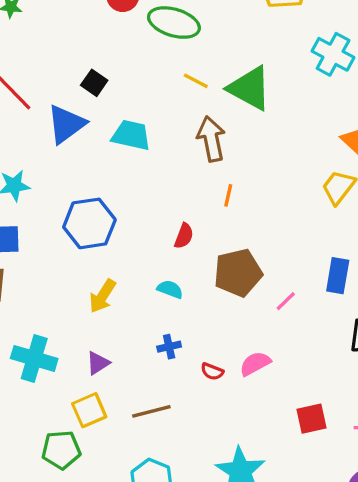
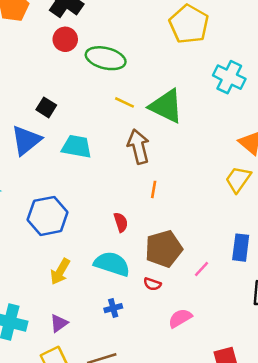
red semicircle: (184, 236) -> (121, 222), turned -36
cyan semicircle: (170, 289) -> (112, 264), size x1.8
red semicircle: (212, 371) -> (152, 284), moved

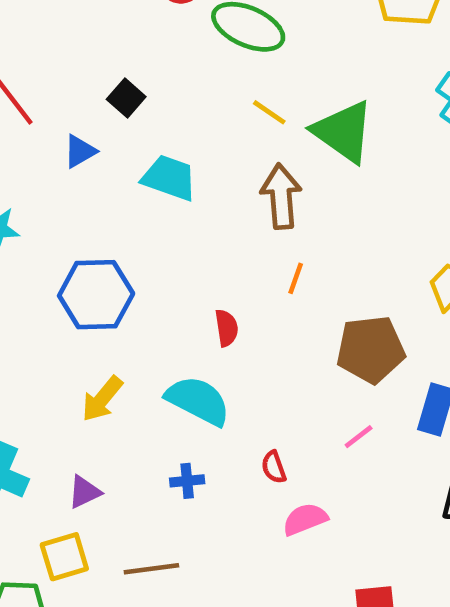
blue triangle: (26, 140) -> (80, 151), size x0.6
brown pentagon: (164, 249) -> (371, 349), moved
red semicircle: (152, 284) -> (274, 467), moved, turned 42

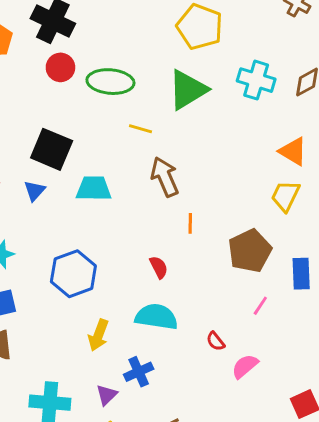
black square: (126, 98) -> (52, 149), size x1.8
green triangle: (343, 132) -> (188, 90), moved, turned -48
blue cross: (187, 481) -> (139, 372), moved, size x1.4

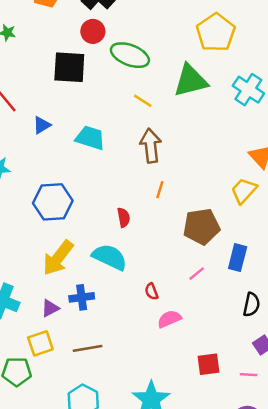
black square: (52, 149) -> (69, 67), moved, turned -36
yellow arrow: (98, 335) -> (58, 258), size x1.4

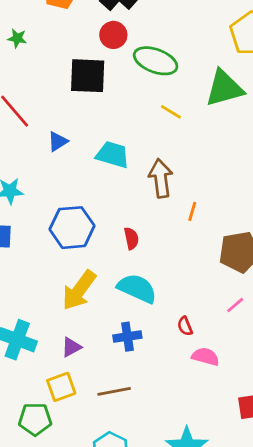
brown arrow: (151, 146) -> (161, 178), moved
red semicircle: (124, 217) -> (131, 238), moved
blue cross: (82, 297) -> (127, 337), moved
pink semicircle: (169, 319) -> (205, 357), turned 40

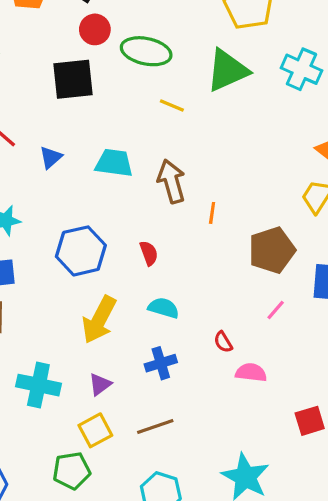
cyan semicircle: (137, 288) -> (163, 308), size x0.7

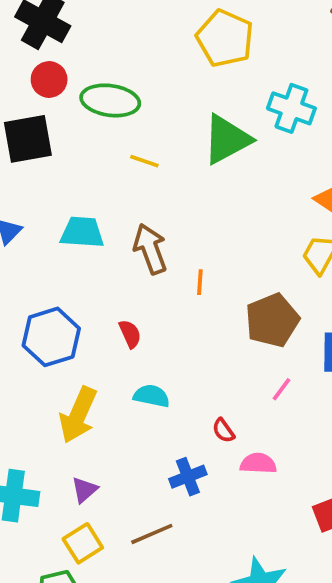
green triangle: (227, 70) -> (227, 139), moved
blue cross: (161, 363) -> (188, 477), moved

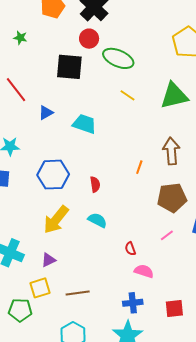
brown arrow: (150, 249) -> (171, 151), moved
blue cross: (188, 477) -> (133, 303), moved

